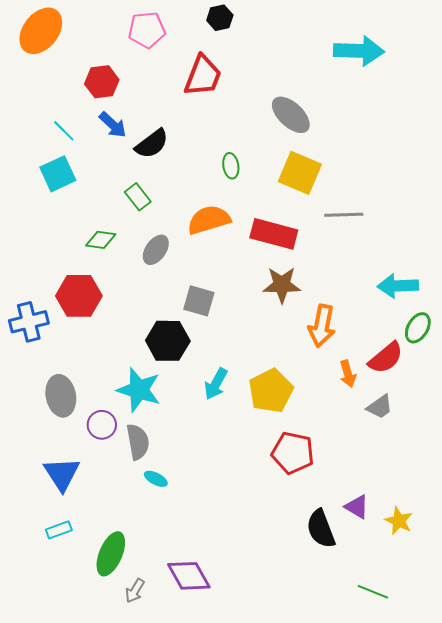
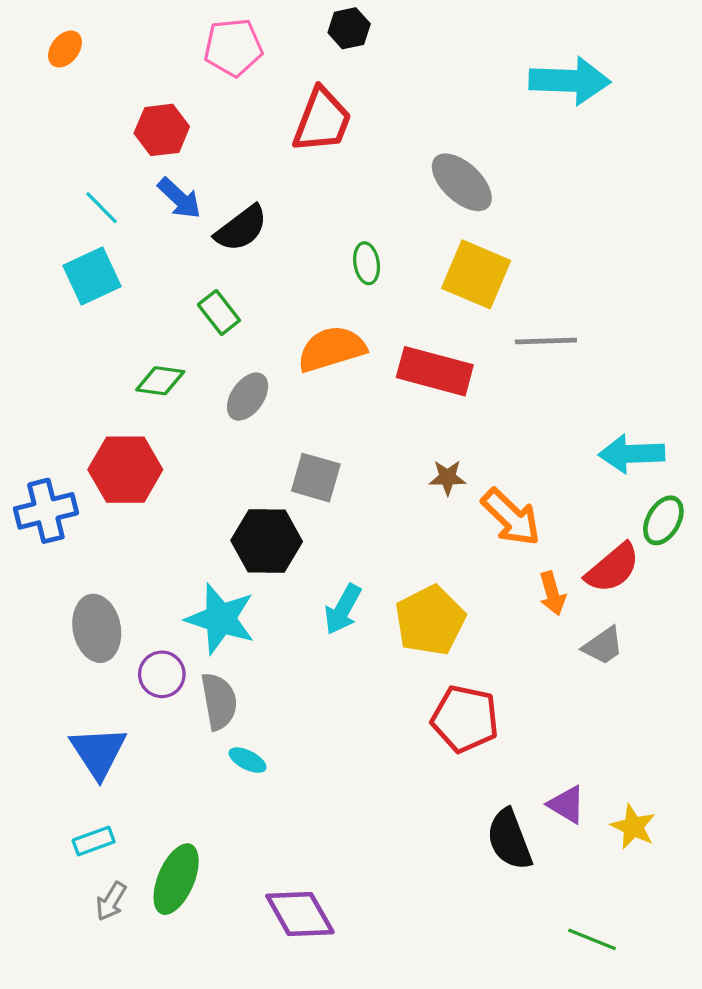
orange ellipse: (41, 31) -> (65, 49), size x0.5
brown star: (282, 285) -> (448, 478), moved, size x0.6
orange arrow: (322, 326) -> (511, 517), turned -57
gray arrow: (135, 591) -> (111, 901), moved

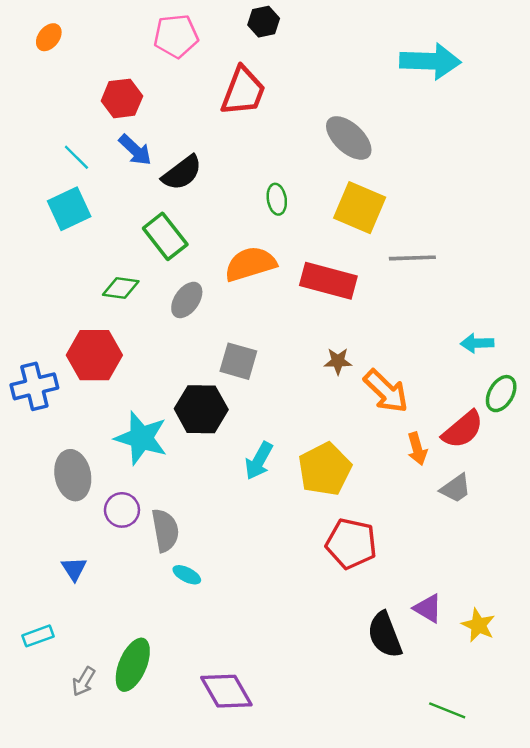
green rectangle: (219, 312) -> (165, 236), size x1.4
cyan arrow: (632, 454) -> (477, 343), size x0.7
cyan star: (221, 619) -> (141, 438), moved
blue triangle: (98, 752) -> (74, 569), size x0.6
cyan rectangle: (94, 841) -> (38, 636), moved

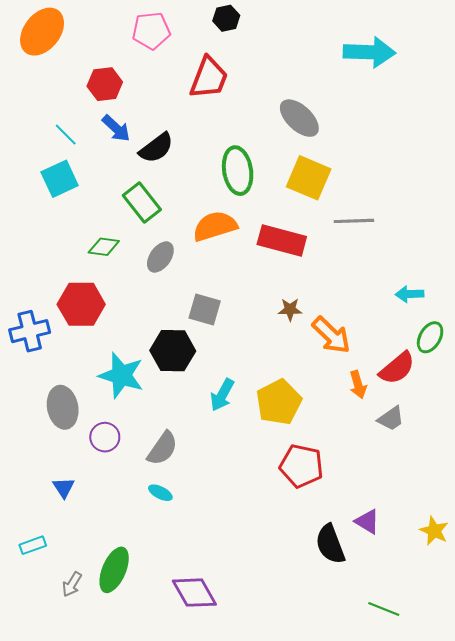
orange ellipse: (49, 37) -> (42, 32), size x2.0
green ellipse: (277, 199) -> (238, 171), size x1.8
gray semicircle: (165, 530) -> (162, 448), moved, turned 45
yellow star: (478, 625) -> (434, 531), moved

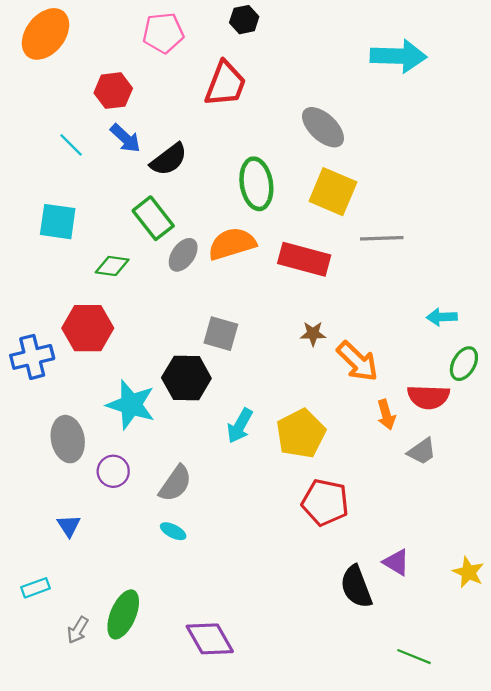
cyan square: (60, 179) -> (58, 222), moved, turned 33
gray ellipse: (160, 257) -> (183, 255), moved
red semicircle: (397, 368) -> (428, 397), turned 42

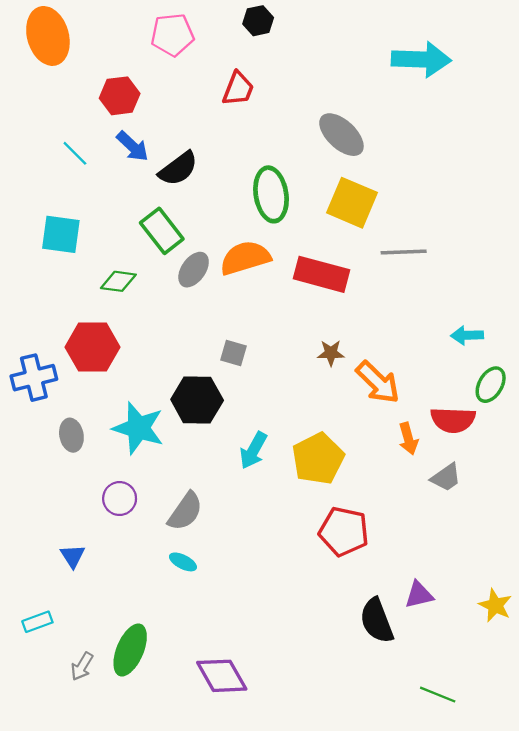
orange ellipse: (46, 34) -> (48, 36), turned -54
red trapezoid: (225, 84) -> (238, 89), size x0.7
gray square: (221, 334) -> (233, 353), size x0.7
gray ellipse: (68, 439) -> (71, 435), moved, size x0.7
purple triangle: (396, 562) -> (419, 595), turned -44

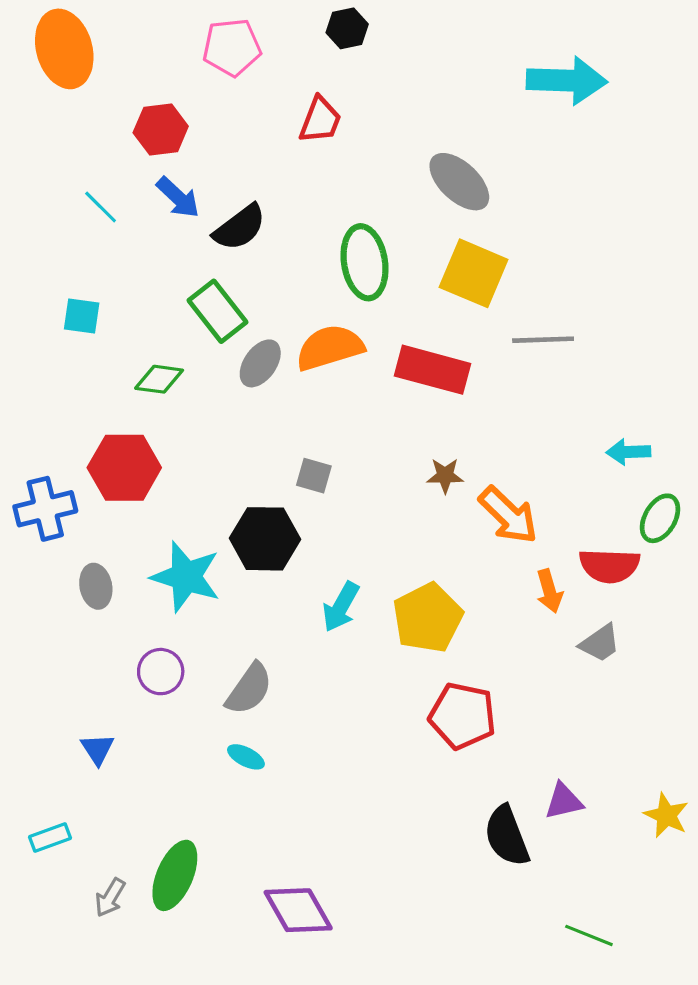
cyan square: (61, 234) -> (82, 316), size x0.7

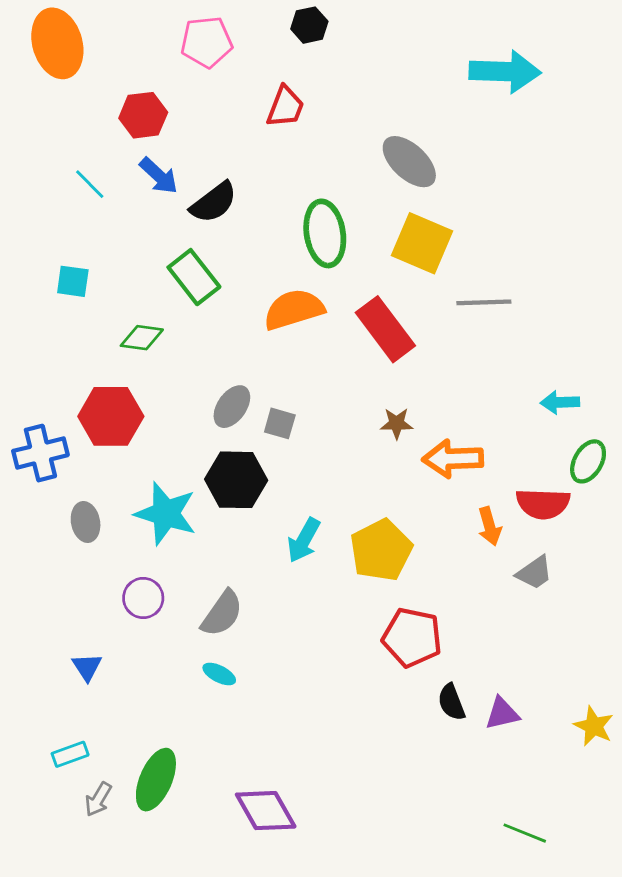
gray ellipse: (260, 363) -> (232, 407), moved
red rectangle: (432, 370) -> (385, 329), turned 38
orange arrow: (508, 515) -> (453, 459), turned 134
black semicircle: (507, 836) -> (451, 702), moved, size x0.7
cyan rectangle: (50, 837) -> (70, 754), moved

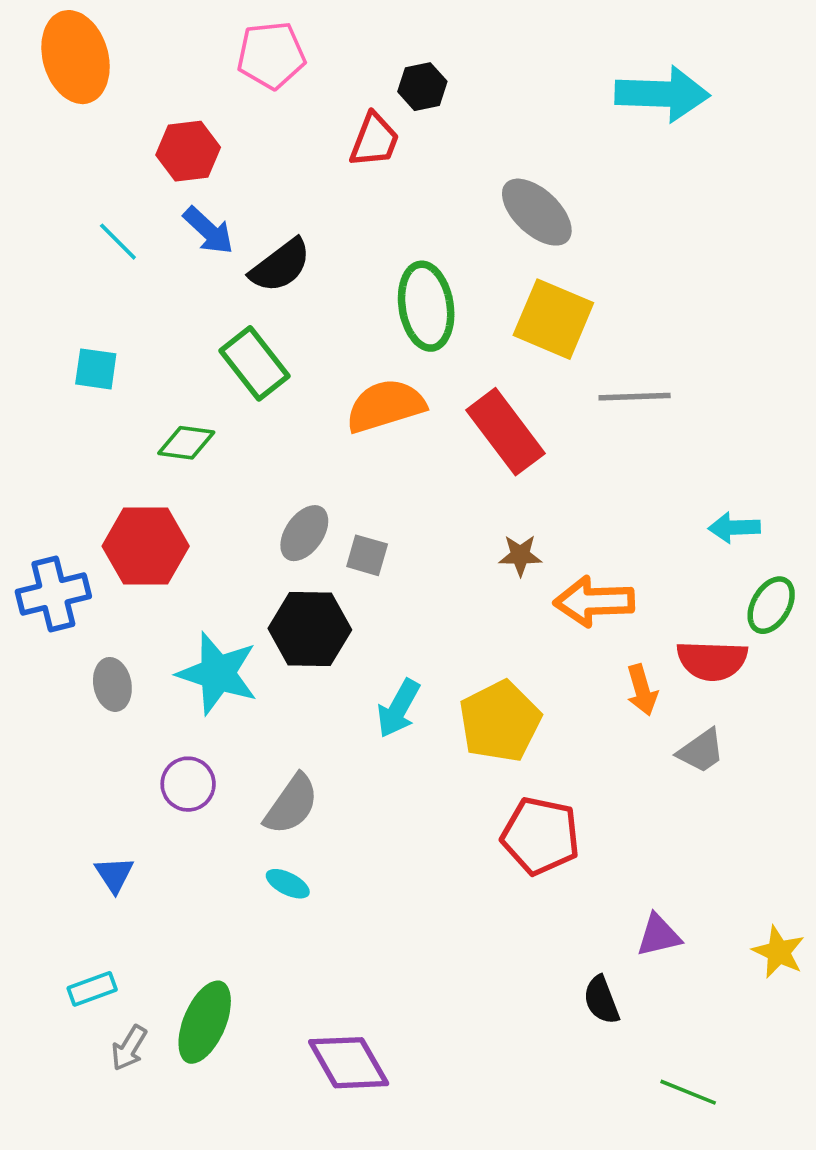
black hexagon: (309, 25) -> (422, 87), moved
black semicircle: (451, 702) -> (601, 1000), moved

